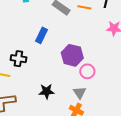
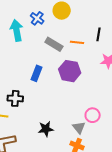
purple hexagon: (72, 55) -> (70, 71), moved
pink circle: (87, 71) -> (93, 115), moved

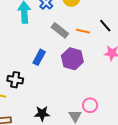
black line: (98, 34) -> (105, 26), turned -56

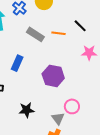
purple hexagon: (72, 59) -> (53, 76), moved
black star: (42, 114) -> (27, 110), moved

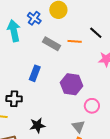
pink circle: (72, 106) -> (92, 106), moved
black star: (27, 110) -> (37, 125), moved

